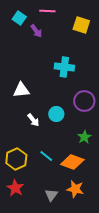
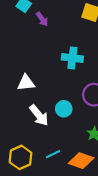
white arrow: (33, 120) -> (39, 115), size x1.5
cyan line: (46, 156) -> (53, 154), turned -64

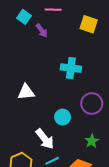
white arrow: (39, 115) -> (45, 139), moved

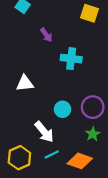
purple arrow: (42, 31) -> (46, 35), moved
purple circle: (92, 103) -> (93, 107), moved

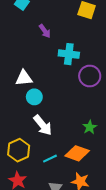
purple circle: (93, 107) -> (90, 76), moved
cyan circle: (63, 109) -> (34, 97), moved
cyan line: (52, 154) -> (50, 159), moved

